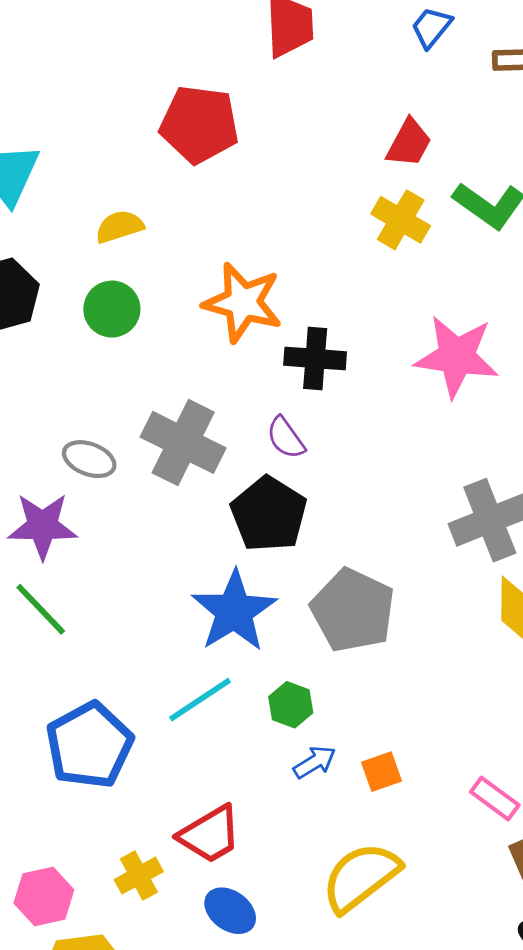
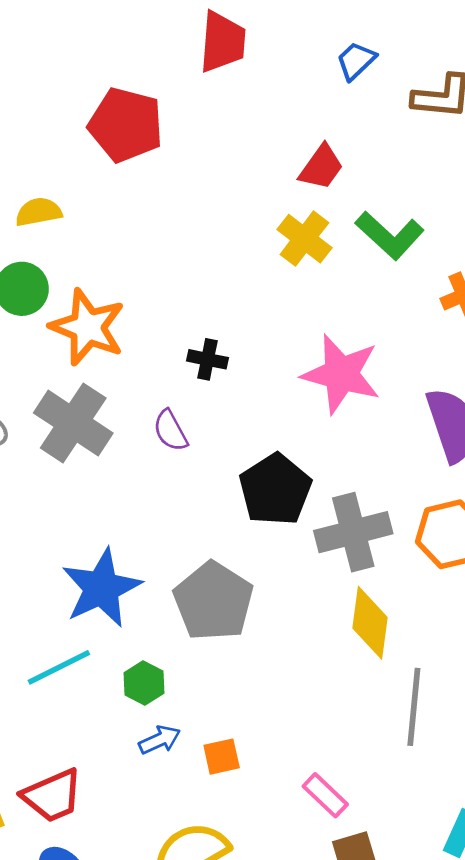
orange star: (243, 302) -> (88, 327), moved
black cross: (315, 359) -> (208, 359), size x0.7
black pentagon: (269, 514) -> (275, 490), moved

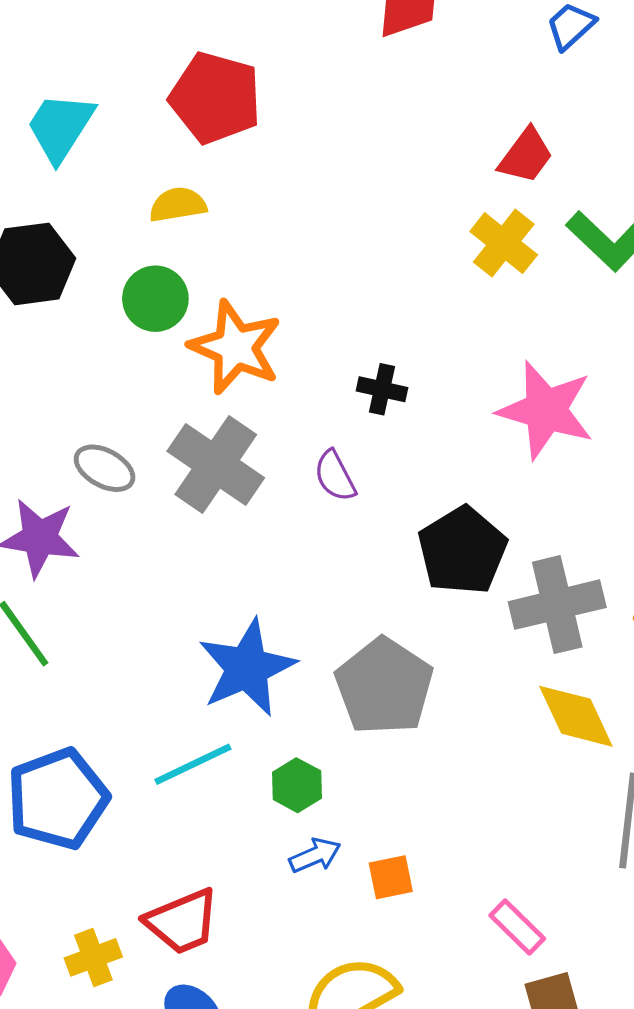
red pentagon: (126, 125) -> (215, 98), moved
yellow diamond: (370, 623) -> (576, 716), turned -34

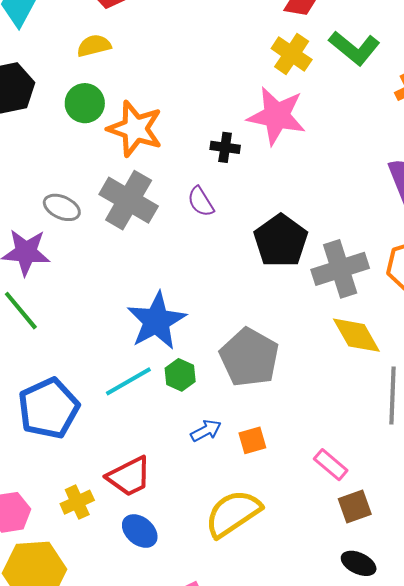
pink star: (546, 410) -> (277, 116), moved
gray pentagon: (384, 686) -> (249, 357), moved
green hexagon: (297, 785) -> (180, 375), moved

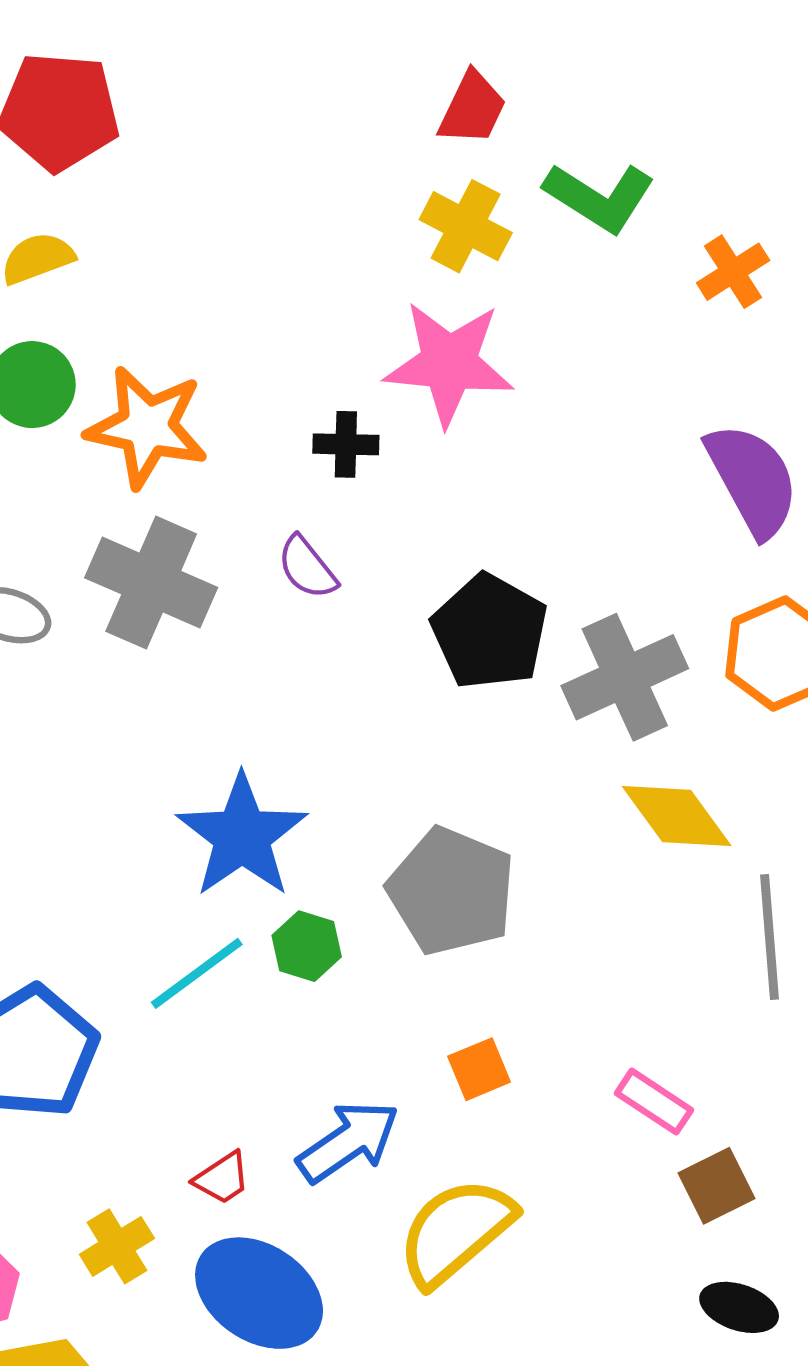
blue arrow: (206, 431) -> (348, 1142), moved, size x1.6
red trapezoid: (129, 476) -> (222, 1178), size x0.6
blue ellipse: (140, 531) -> (259, 1293), size x1.6

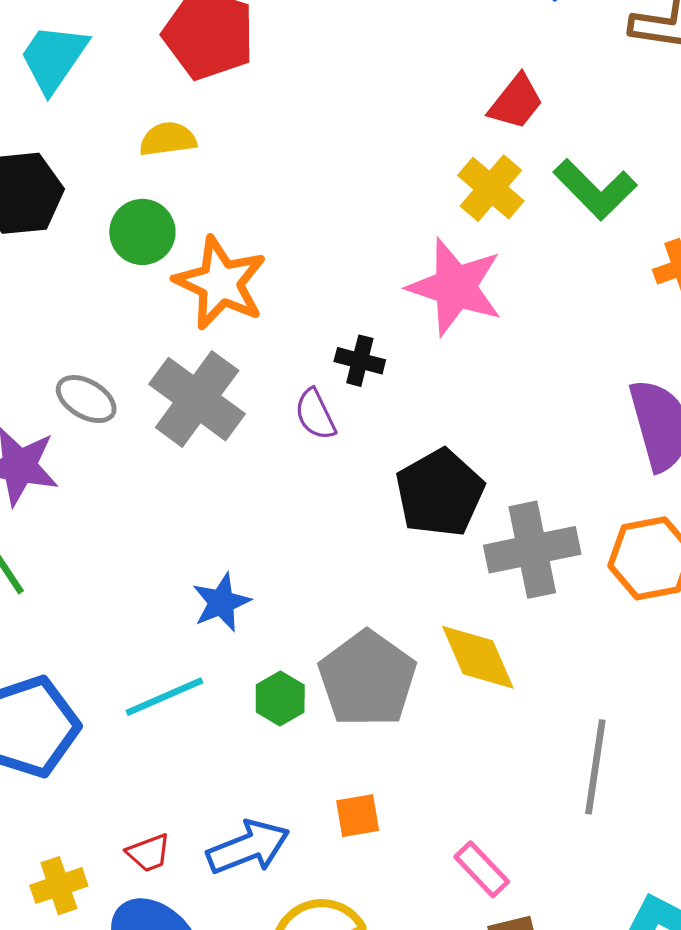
black cross: (346, 444) -> (360, 361), moved
yellow diamond: (677, 816) -> (478, 657), moved
blue star: (242, 836) -> (221, 602), size x0.6
green hexagon: (307, 946) -> (280, 699), moved

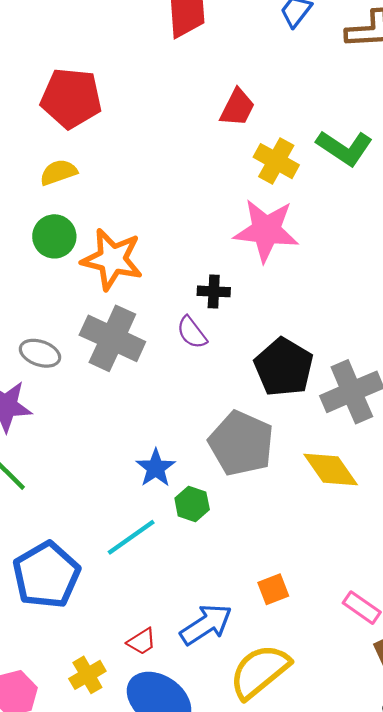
red trapezoid: (516, 102) -> (237, 108), moved
gray pentagon: (367, 679) -> (241, 443), moved
green hexagon: (280, 699) -> (192, 504), moved

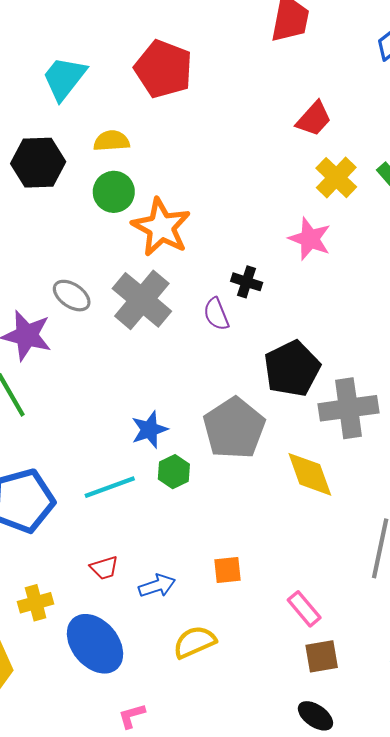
yellow semicircle: (58, 172) -> (111, 141), moved
pink star: (266, 230) -> (310, 239), size x0.7
blue arrow: (206, 624) -> (157, 586), size x0.7
red trapezoid: (142, 642) -> (104, 568), moved
yellow semicircle: (260, 671) -> (194, 642), size x0.7

